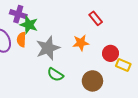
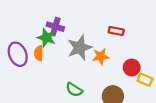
purple cross: (18, 14) -> (55, 27), moved
red rectangle: (96, 18) -> (116, 31), turned -40
gray star: (48, 48) -> (80, 48), moved

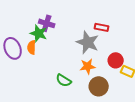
gray star: (80, 48) -> (88, 42), moved, turned -30
orange star: (101, 56) -> (88, 66), moved

